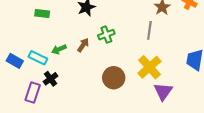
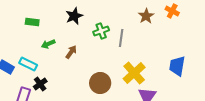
gray line: (149, 30) -> (121, 38), moved
green cross: (106, 35) -> (101, 31), moved
green arrow: (59, 49) -> (48, 44), moved

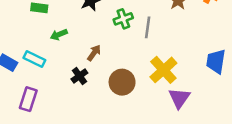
brown arrow: (71, 52) -> (94, 53), moved
black cross: (40, 84) -> (79, 76), moved

